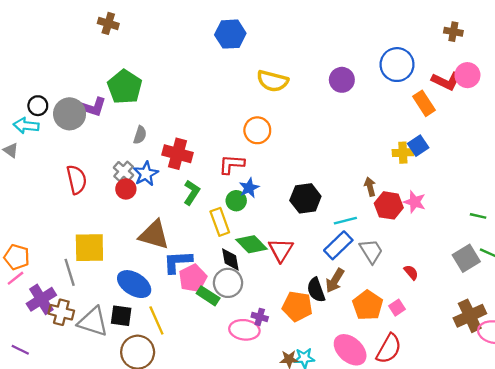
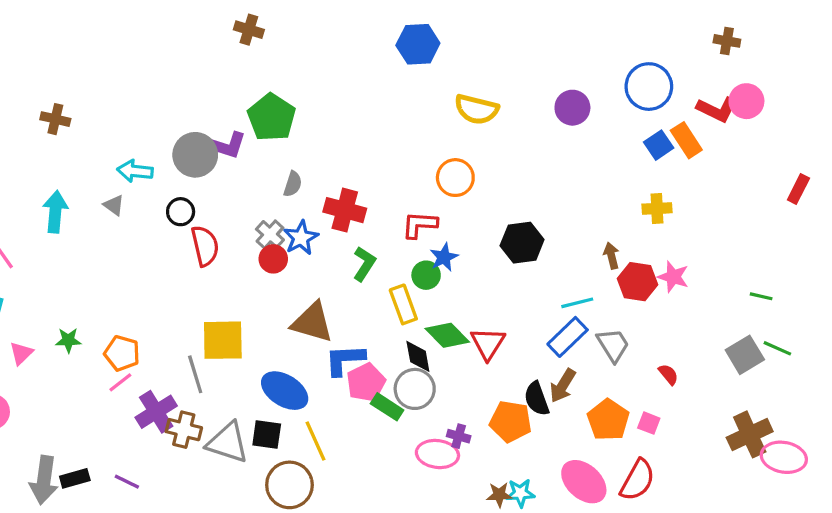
black circle: (38, 106) -> (181, 212), moved
blue square: (418, 146) -> (659, 145), moved
black hexagon: (305, 198) -> (522, 243), moved
pink square: (397, 308) -> (649, 423), turned -35

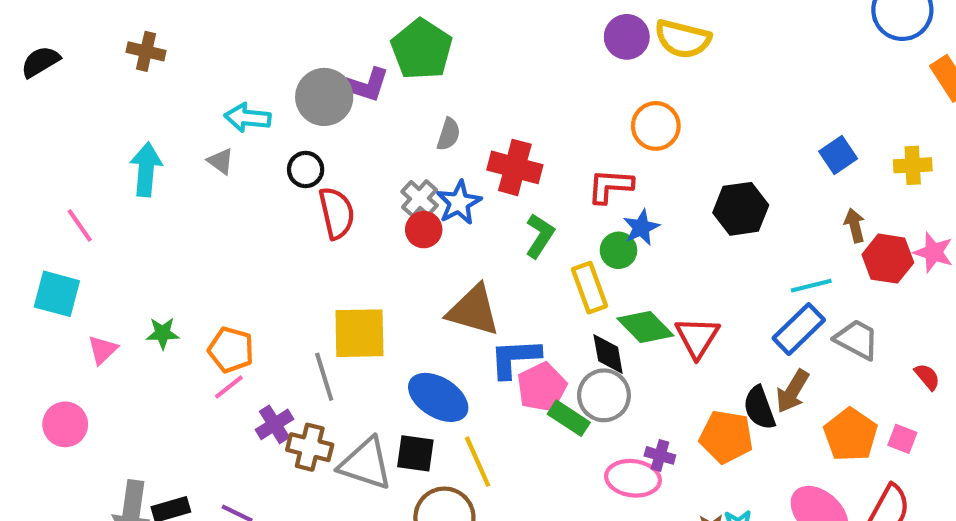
purple circle: (572, 108) -> (627, 37), moved
blue square: (659, 145) -> (838, 155), moved
gray trapezoid: (613, 345) -> (857, 339), turned -30
purple cross: (156, 412) -> (274, 424), size x0.7

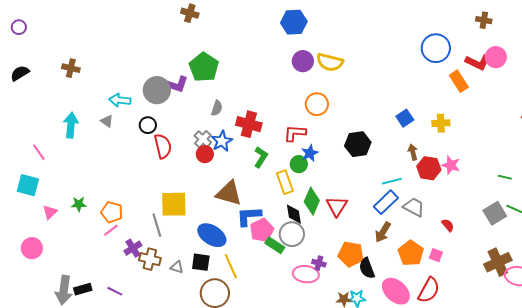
green diamond: (645, 327) -> (312, 201), turned 68
black semicircle: (759, 408) -> (367, 268), moved
gray triangle: (366, 464) -> (177, 267), size x0.5

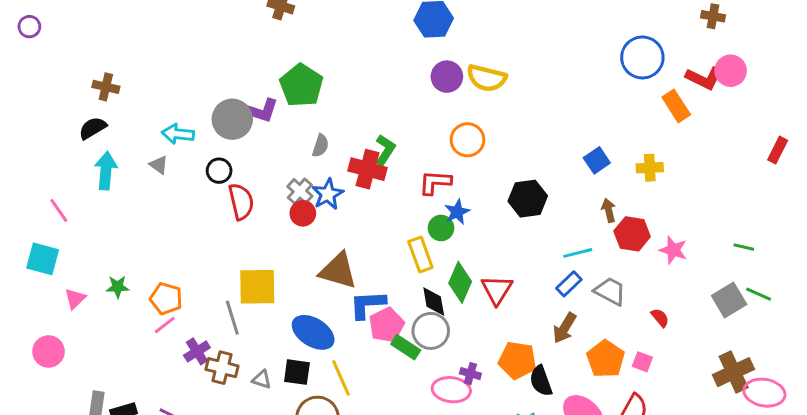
black semicircle: (20, 73) -> (93, 128), moved
green L-shape: (261, 157) -> (385, 150), moved
pink star: (451, 165) -> (673, 250), moved
blue rectangle: (386, 202) -> (569, 284), size x0.7

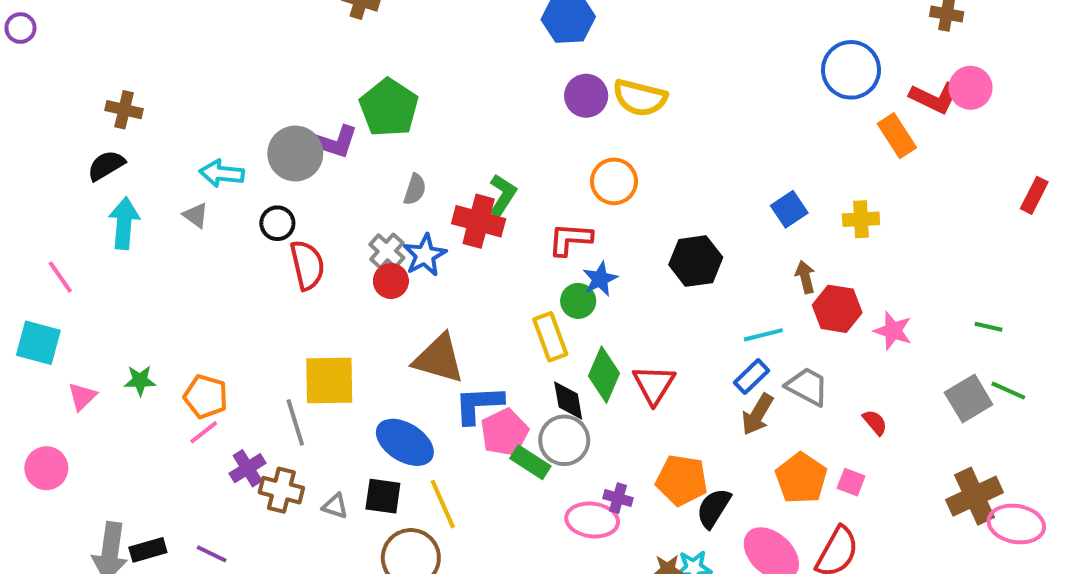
brown arrow: (564, 328) -> (757, 414), moved
black semicircle: (541, 381) -> (714, 508), turned 52

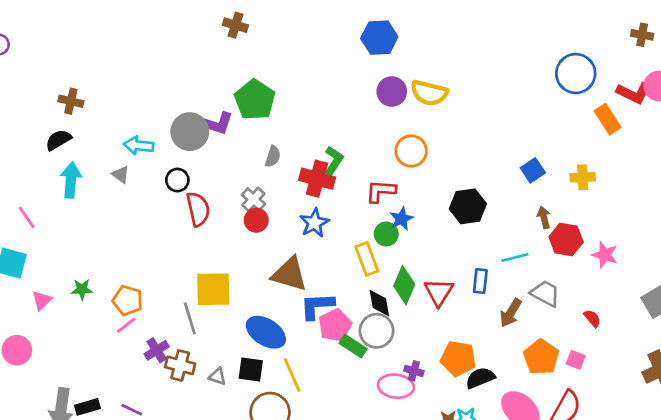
blue star: (425, 255) -> (314, 223), moved
blue rectangle: (751, 377) -> (480, 281), moved, turned -40
black semicircle: (714, 508) -> (480, 378), turned 36

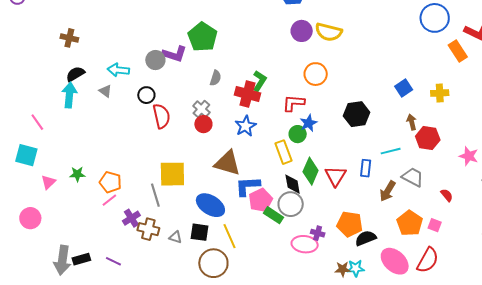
gray circle: (190, 132) -> (155, 60), size x0.7
black semicircle: (58, 140) -> (75, 74), moved
pink star: (605, 255) -> (469, 156), moved

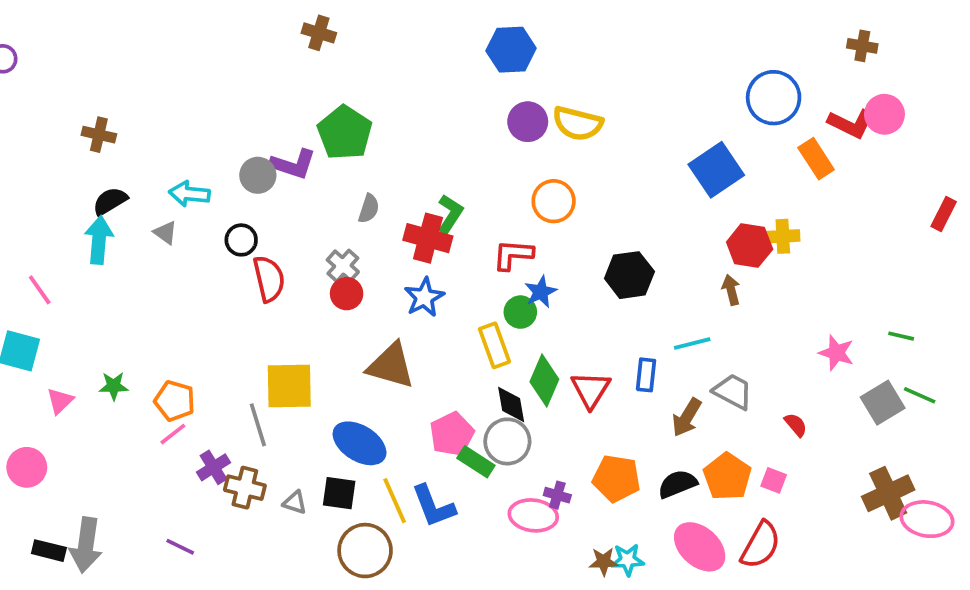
blue square: (404, 88) -> (716, 170), moved, size x1.6
red hexagon: (428, 138) -> (750, 246), moved
blue L-shape: (248, 186) -> (433, 506), moved, turned -108
black semicircle: (366, 238) -> (677, 484), moved
black rectangle: (81, 259) -> (49, 551), moved, turned 30

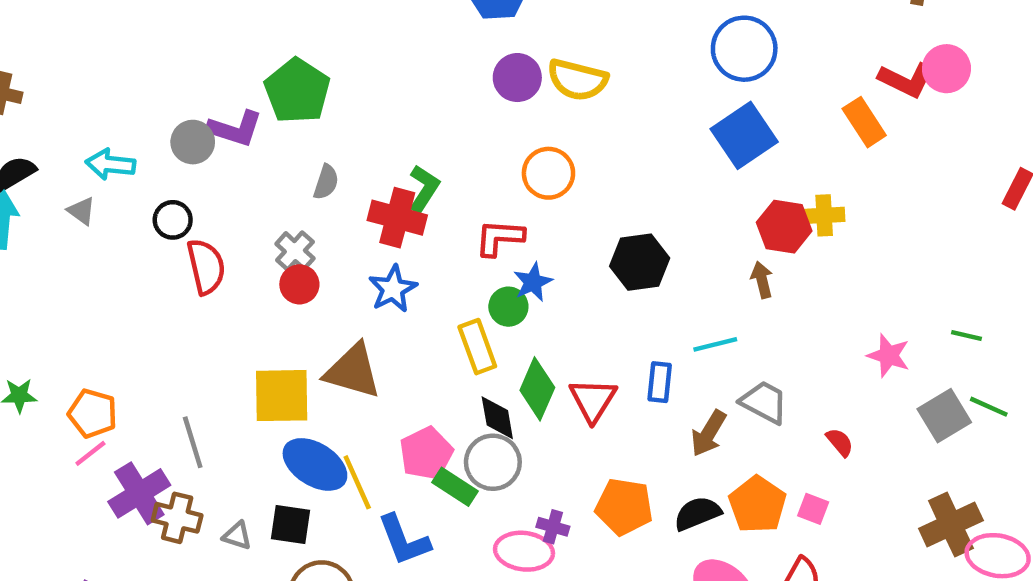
blue circle: (774, 98) -> (744, 49), moved
yellow square: (289, 386) -> (282, 396), moved
purple cross: (213, 467) -> (139, 493), size x1.5
yellow line: (395, 501) -> (357, 482), moved

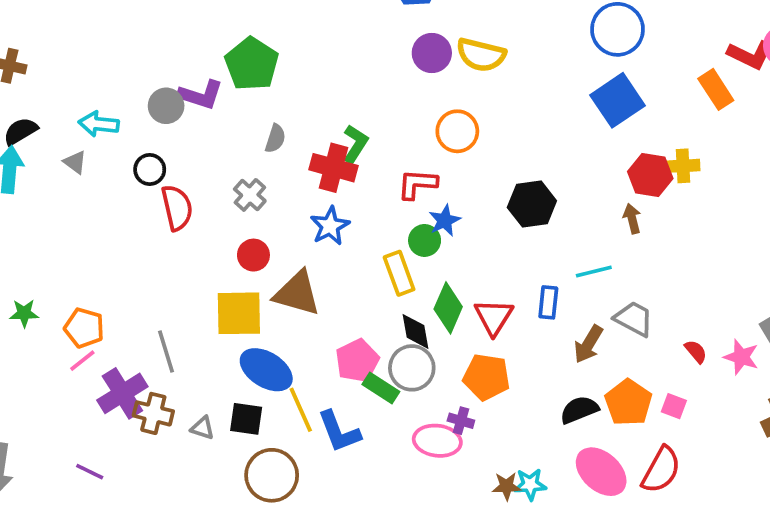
red circle: (299, 284) -> (253, 255), moved
pink star: (889, 356) -> (741, 357), moved
yellow line: (357, 482) -> (301, 410), moved
orange pentagon: (624, 507) -> (486, 377), moved

